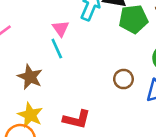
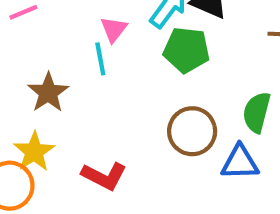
green pentagon: (133, 19) -> (187, 50), moved
brown circle: (123, 79) -> (192, 131), size x1.5

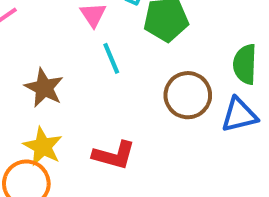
cyan line: (100, 59) -> (111, 58), moved

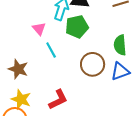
red L-shape: (114, 155) -> (58, 100), turned -35

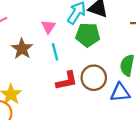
brown star: (18, 69) -> (22, 49), moved
red L-shape: (58, 100) -> (67, 81), moved

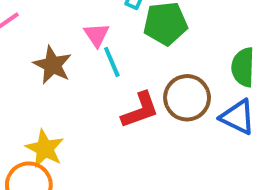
pink triangle: (48, 27) -> (97, 35), moved
blue triangle: (120, 92) -> (238, 117), turned 40

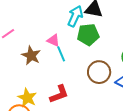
pink triangle: (97, 35) -> (53, 40), turned -32
red L-shape: (140, 110) -> (59, 94), moved

